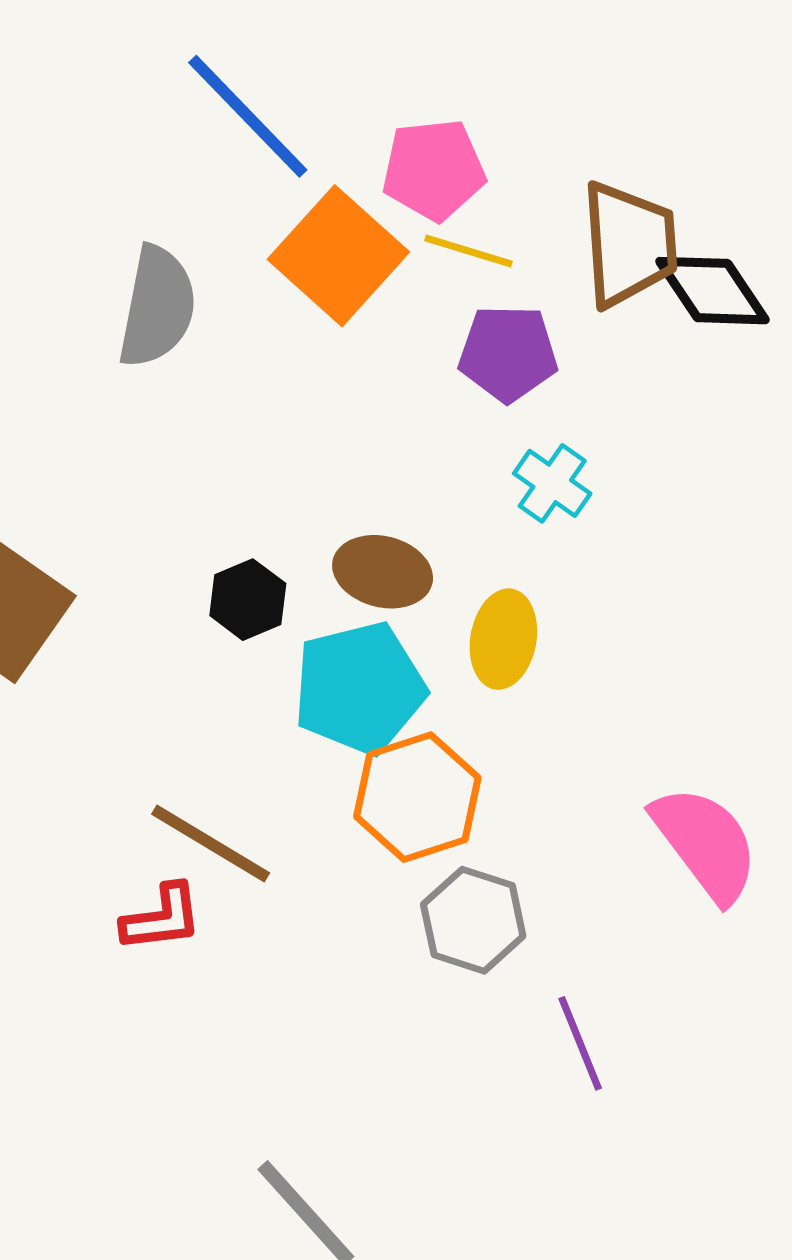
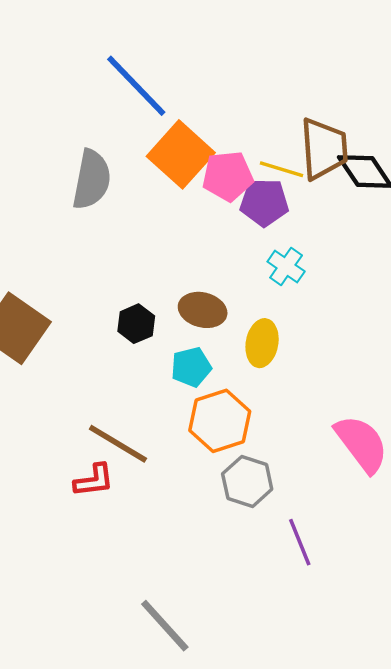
pink pentagon: (434, 170) -> (228, 176), moved
yellow line: (469, 251) -> (281, 169), moved
cyan pentagon: (359, 688) -> (191, 367), size x0.6

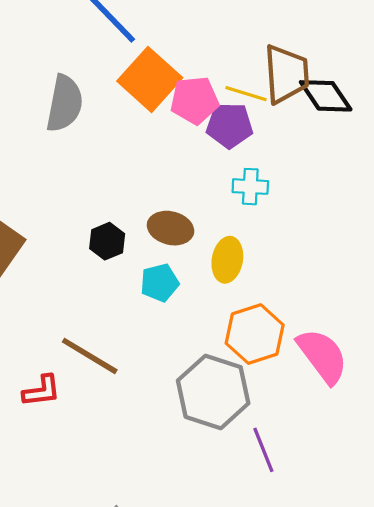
cyan cross: (286, 266) -> (250, 187), turned -32
orange hexagon: (220, 421) -> (255, 334), moved
red L-shape: (94, 480) -> (42, 391), moved
gray hexagon: (247, 481) -> (213, 392), size x1.5

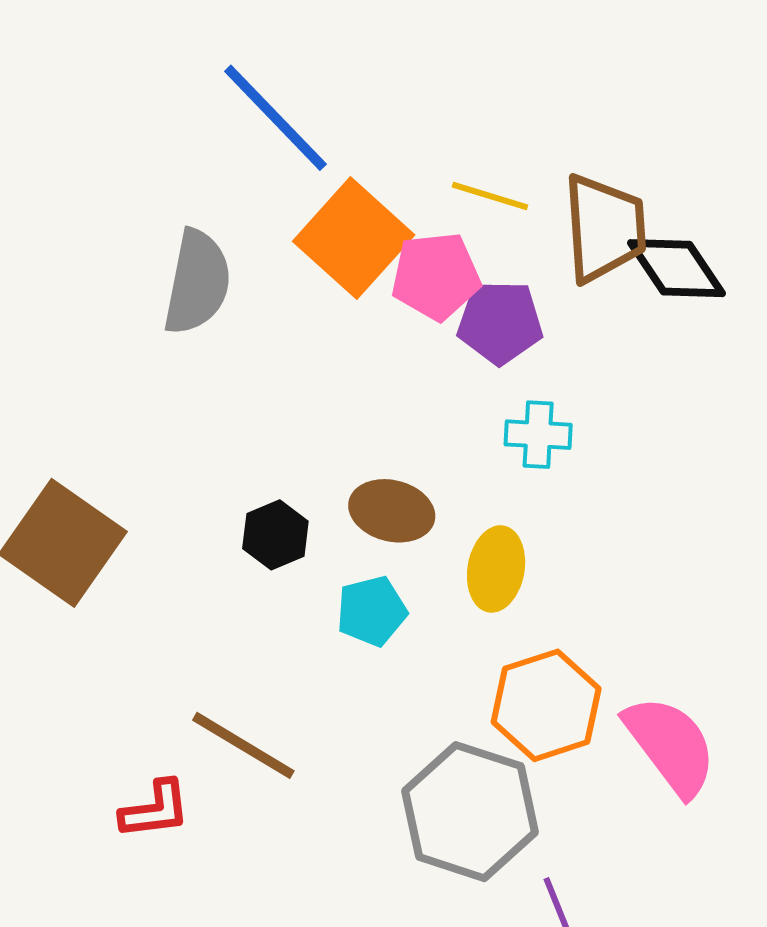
yellow line: (246, 94) -> (490, 196), moved

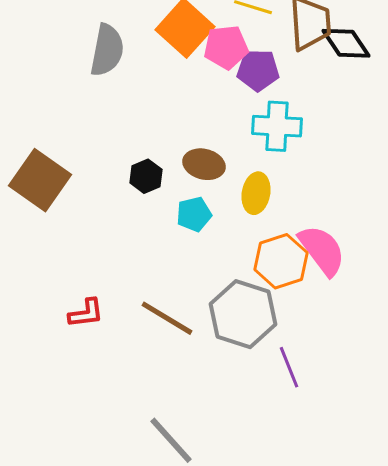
cyan cross: (538, 435) -> (277, 126), size x1.5
brown line: (243, 745) -> (167, 318), moved
pink semicircle: (670, 745) -> (322, 250), moved

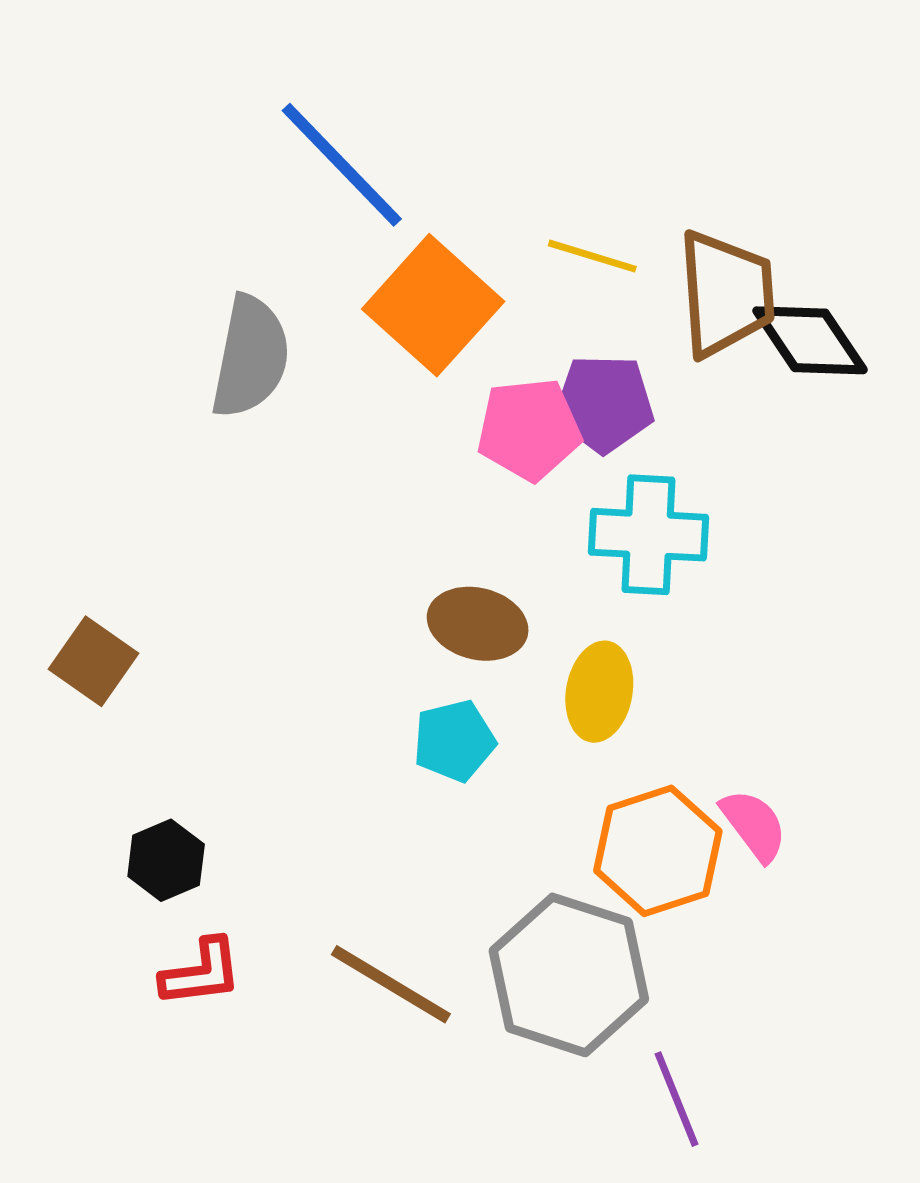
pink pentagon: (226, 47) -> (529, 429), moved
black hexagon: (146, 176) -> (166, 860), moved
brown square: (40, 180) -> (93, 661), size x0.6
pink semicircle: (322, 250) -> (754, 825), size x0.6

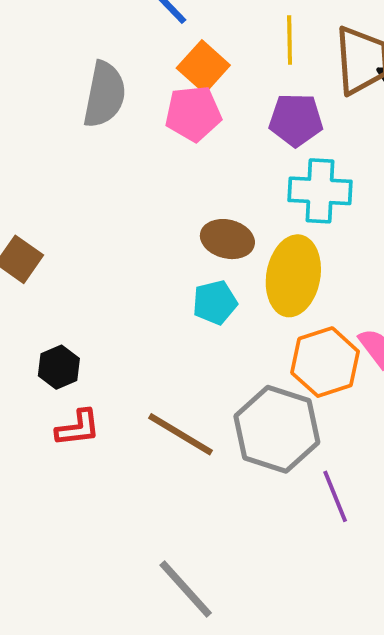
yellow line: (592, 256) -> (290, 40), turned 72
orange square: (433, 305) -> (203, 67), size x0.7
pink pentagon: (529, 429) -> (193, 114), moved
yellow ellipse: (599, 692) -> (293, 276), size x1.5

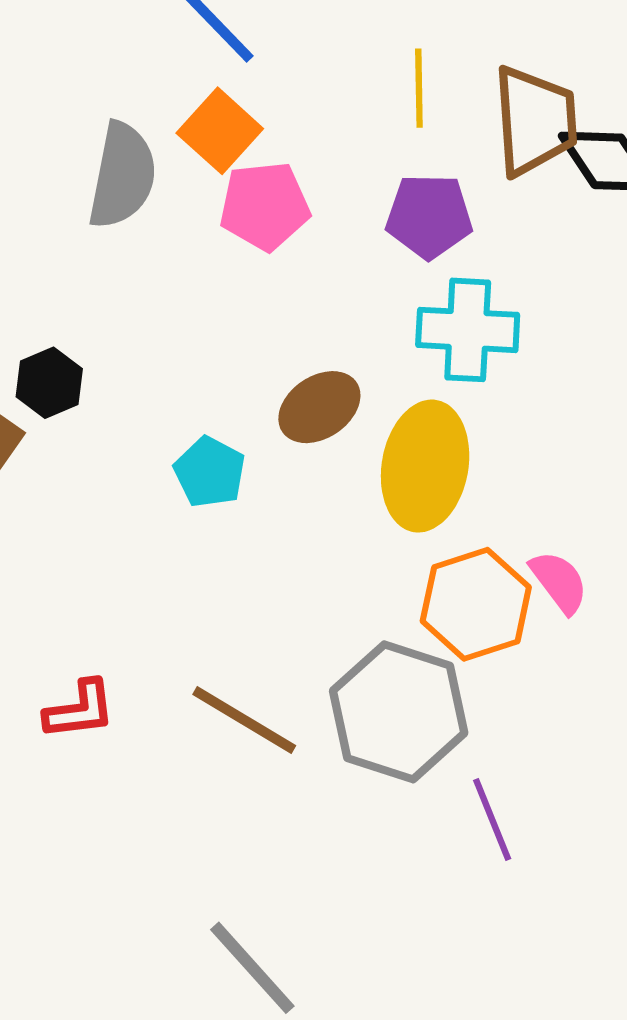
orange square: (203, 67) -> (220, 131), moved
brown ellipse: (227, 239) -> (319, 407), turned -48
cyan pentagon: (215, 302) -> (210, 472), moved, turned -30
black hexagon: (59, 367) -> (49, 383), moved

